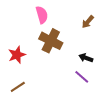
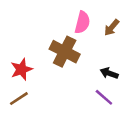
pink semicircle: (42, 15) -> (82, 22), moved, turned 30
brown line: (18, 87) -> (19, 99), moved

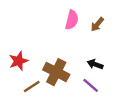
brown cross: (65, 52) -> (56, 72), moved
brown line: (19, 99) -> (32, 86), moved

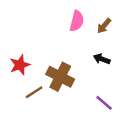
black arrow: (95, 64) -> (102, 59), moved
purple line: (91, 85) -> (104, 103), moved

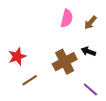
brown cross: (60, 77) -> (65, 62), moved, turned 35

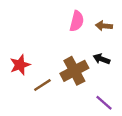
brown arrow: (90, 22) -> (104, 26), turned 56
brown line: (30, 80) -> (42, 85), moved

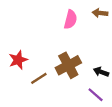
brown arrow: (104, 26) -> (100, 13), moved
black arrow: (102, 59) -> (101, 72), moved

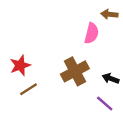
pink semicircle: (71, 19) -> (92, 33), moved
brown line: (39, 78) -> (29, 89), moved

